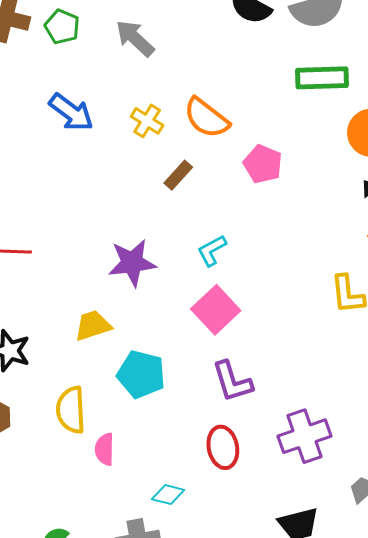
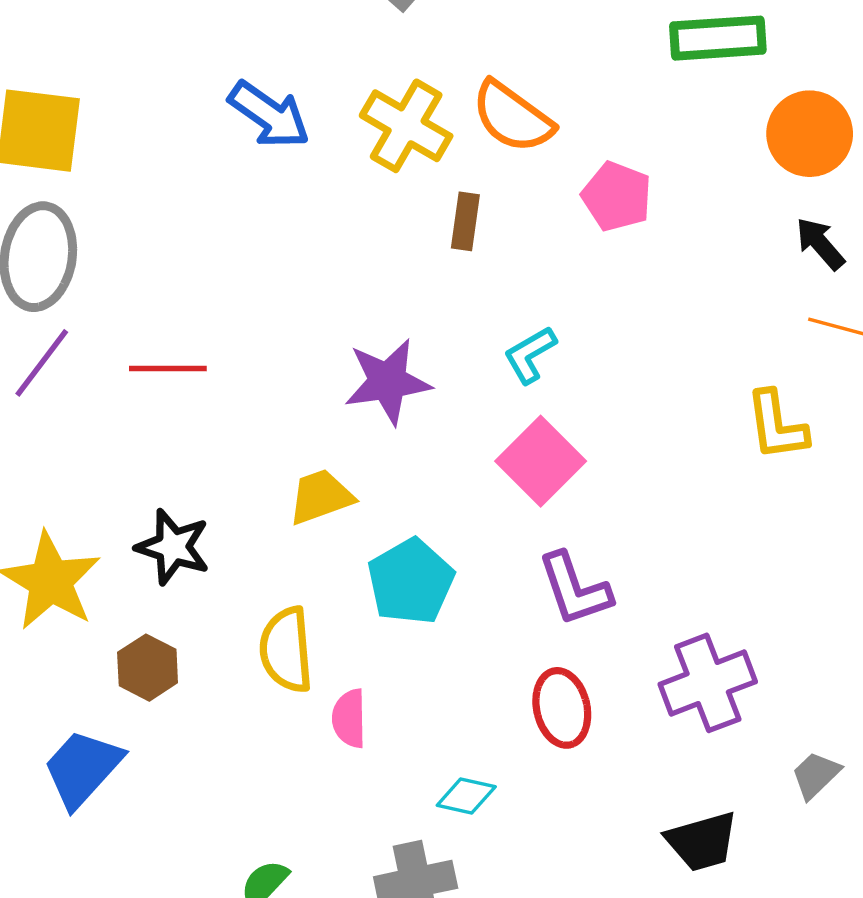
yellow cross: (147, 121) -> (406, 126), size x1.5
brown rectangle: (178, 175) -> (465, 221), turned -32
cyan pentagon: (141, 374) -> (411, 582), turned 30

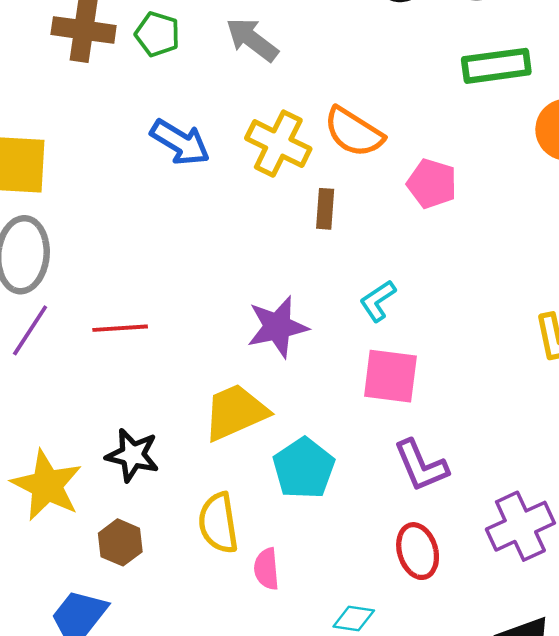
pink square: (541, 461) -> (390, 376), turned -34
yellow trapezoid: (321, 497) -> (235, 412), size x1.4

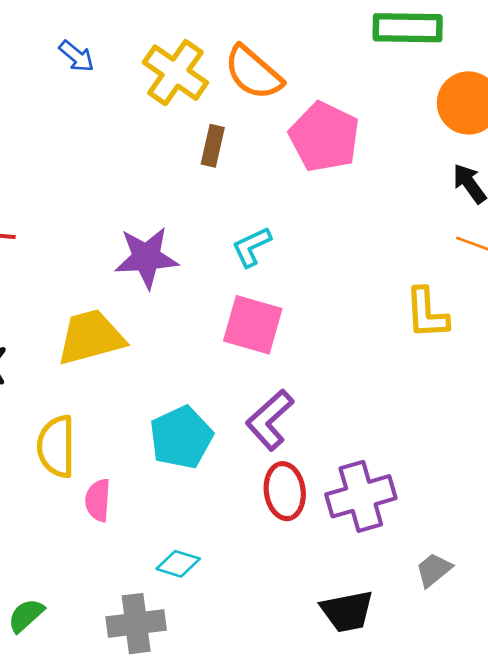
blue arrow: (180, 142) -> (77, 56), size x0.6
pink pentagon: (432, 184) -> (324, 137), size x1.4
purple L-shape: (421, 466) -> (270, 420), turned 62
cyan pentagon: (304, 468) -> (181, 437), moved
red ellipse: (418, 551) -> (285, 491), moved

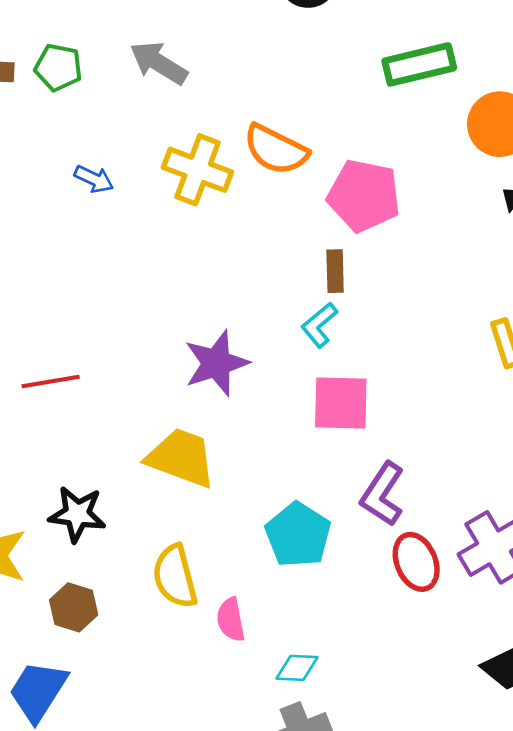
brown rectangle: (213, 146) -> (335, 271), moved
yellow trapezoid: (91, 337) -> (181, 458), turned 50
cyan diamond: (178, 564) -> (297, 668), moved

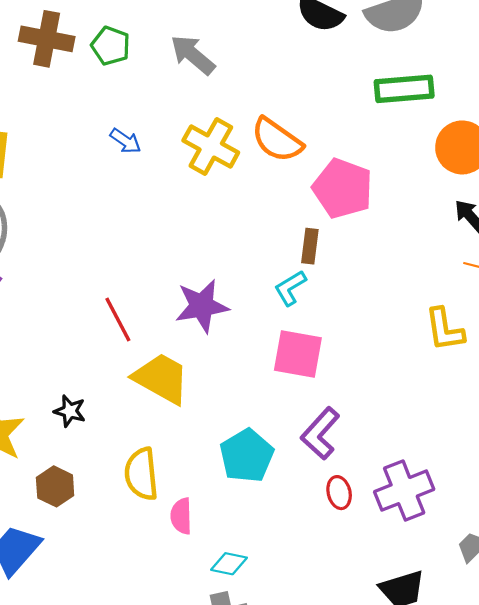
red line: (51, 381) -> (118, 319), moved, turned 63
black star: (77, 514) -> (70, 411), size x0.7
red ellipse: (416, 562) -> (339, 493), size x0.7

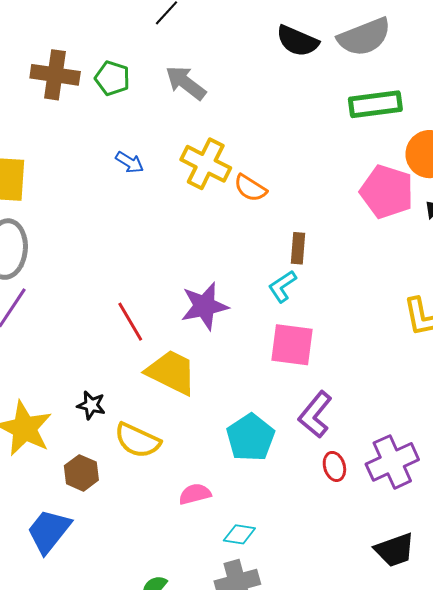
orange semicircle: (277, 140) -> (250, 188), moved, size x0.7
pink pentagon: (343, 188) -> (387, 192), moved
yellow semicircle: (141, 474) -> (137, 440), moved, turned -57
pink semicircle: (181, 516) -> (195, 494), turned 80

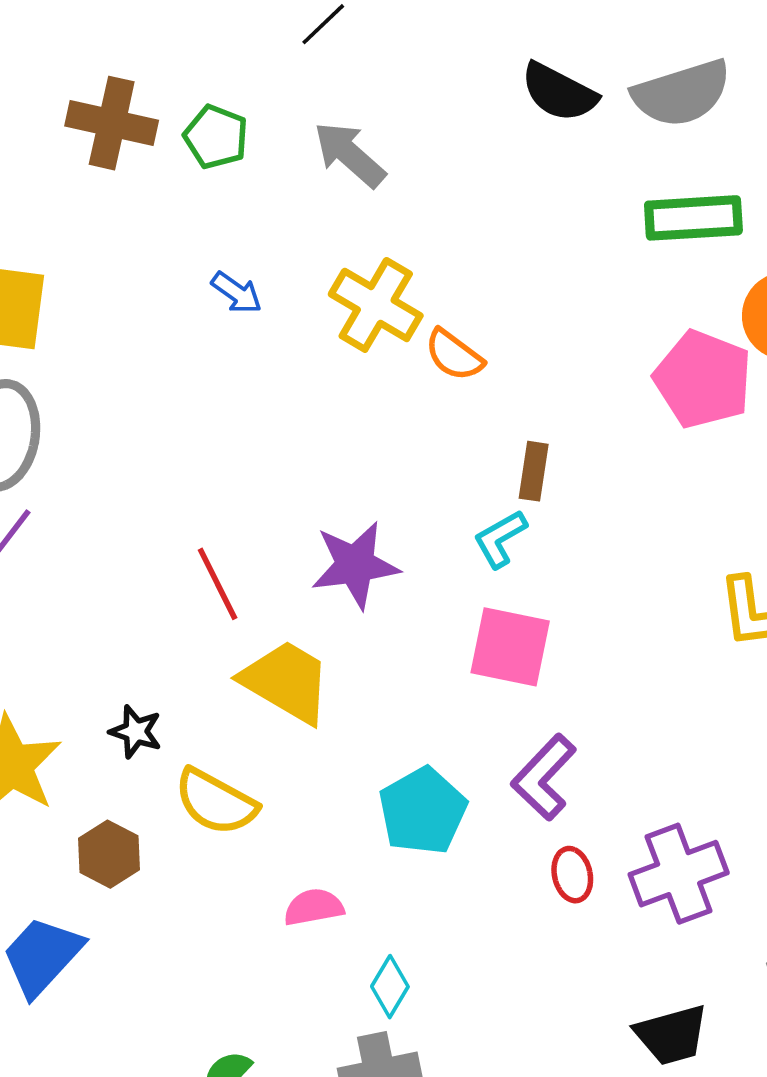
cyan diamond: (239, 534) -> (390, 987), turned -72

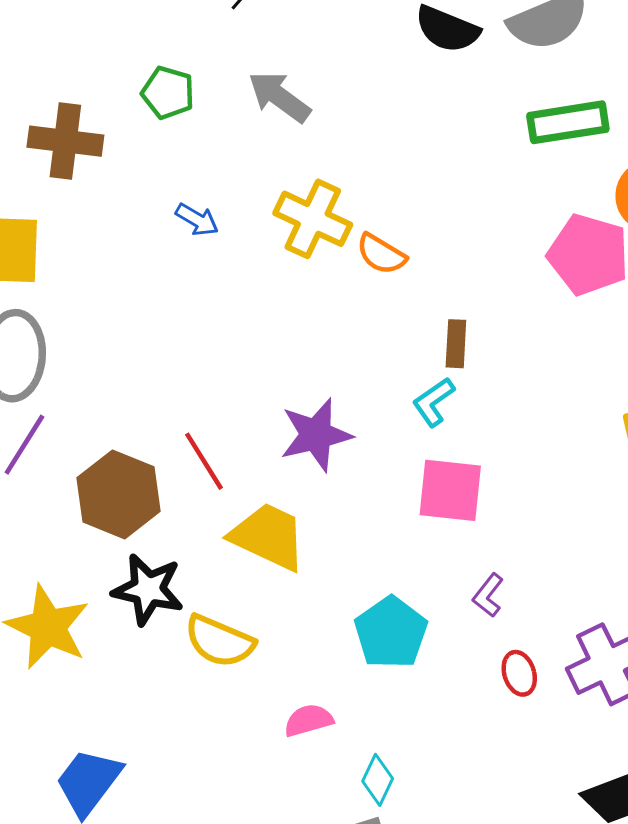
brown cross: (112, 123) -> (65, 141), moved
black star: (136, 732) -> (148, 589), size x1.6
purple L-shape: (544, 777) -> (488, 595), size x0.6
brown hexagon: (109, 854) -> (119, 494), moved, size x1.6

